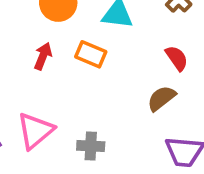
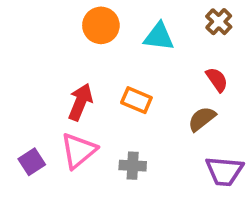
orange rectangle: (91, 54) -> (136, 100), moved
red arrow: (43, 56) -> (80, 102), moved, size x1.4

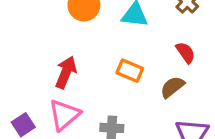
orange rectangle: (136, 100) -> (130, 71), moved

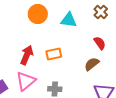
orange rectangle: (130, 71) -> (54, 54), moved, turned -35

